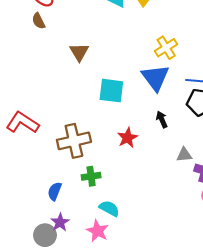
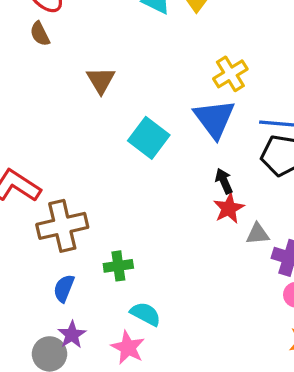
cyan square: (111, 91) -> (149, 138), turned 30
red star: (127, 138) -> (229, 208), moved
brown cross: (74, 141) -> (62, 226), moved

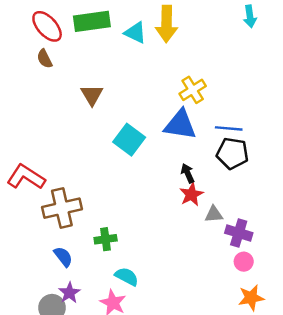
blue triangle: (214, 119) -> (180, 125), turned -44
blue semicircle: (64, 288) -> (63, 257), turned 120

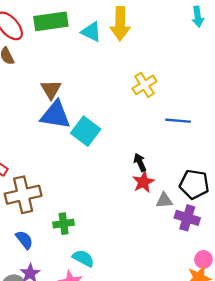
blue triangle: (180, 125) -> (56, 115), moved
black pentagon: (232, 153) -> (194, 184), moved
pink circle: (244, 262) -> (203, 259), moved

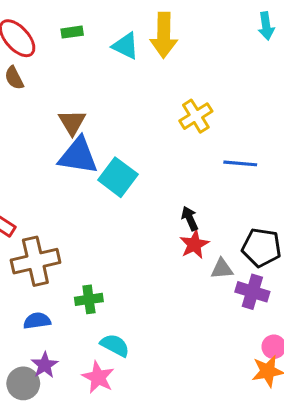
green rectangle: (51, 21) -> (72, 32), size x0.5
blue semicircle: (24, 240) -> (37, 321), turned -60

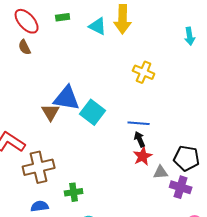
cyan arrow: (266, 26) -> (190, 36), moved
yellow cross: (196, 116) -> (144, 72), turned -35
brown triangle: (72, 122) -> (51, 112), moved
blue line: (240, 163) -> (139, 123), moved

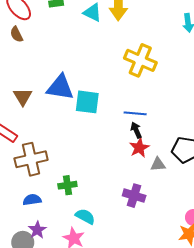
yellow cross: (144, 72) -> (140, 60), size x1.4
brown triangle: (51, 112) -> (23, 97), moved
cyan square: (93, 112) -> (87, 102), turned -30
purple cross: (181, 187) -> (134, 196), moved

